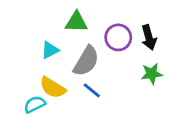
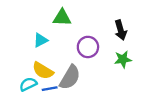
purple circle: (118, 37) -> (88, 47), moved
gray semicircle: (86, 61) -> (70, 77), moved
blue line: (92, 90) -> (50, 89), moved, turned -49

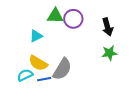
purple circle: (88, 47) -> (73, 19), moved

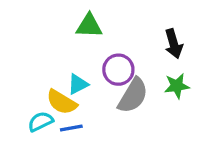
purple circle: (73, 19) -> (118, 70), moved
cyan triangle: (36, 36) -> (78, 84), moved
gray semicircle: (62, 69) -> (133, 96), moved

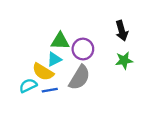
green triangle: (89, 26) -> (60, 41), moved
gray semicircle: (133, 96) -> (79, 78), moved

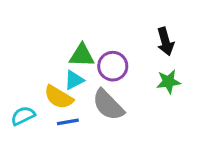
gray semicircle: (79, 78) -> (108, 105), turned 105
cyan semicircle: (28, 86) -> (23, 116), moved

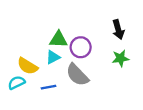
yellow semicircle: (59, 97) -> (28, 66), moved

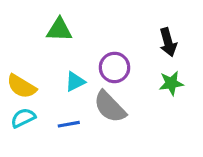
green triangle: (59, 40) -> (59, 30), moved
yellow semicircle: (28, 66) -> (22, 86), moved

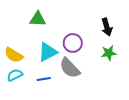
cyan triangle: (75, 82) -> (48, 52), size x1.5

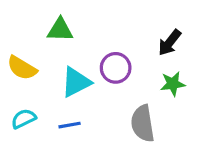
black arrow: (107, 27) -> (170, 42), turned 54
yellow semicircle: (14, 55) -> (22, 68), moved
gray semicircle: (70, 68) -> (143, 123), moved, turned 35

